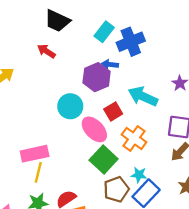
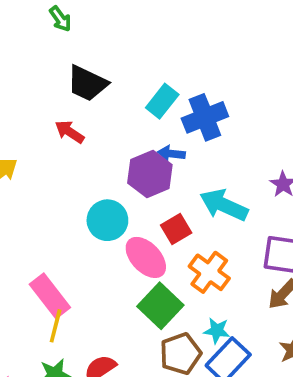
pink rectangle: (35, 154) -> (50, 296), turned 64

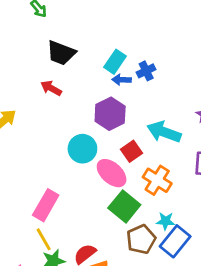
blue cross: (205, 117) -> (146, 71), size x0.6
blue arrow: (171, 154) -> (122, 80), moved
pink rectangle: (50, 296) -> (46, 205), turned 72
yellow line: (56, 326) -> (44, 239), moved, turned -40

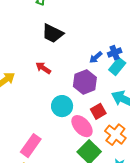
cyan rectangle: (115, 62) -> (117, 66), moved
blue arrow: (122, 80) -> (96, 57), turned -48
red arrow: (51, 88) -> (43, 68), moved

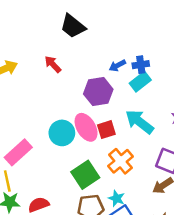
cyan circle: (62, 106) -> (62, 133), moved
pink ellipse: (82, 126) -> (86, 127), moved

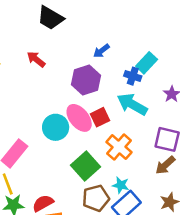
blue cross: (141, 65) -> (133, 76), moved, turned 35
cyan rectangle: (140, 82) -> (147, 63), moved

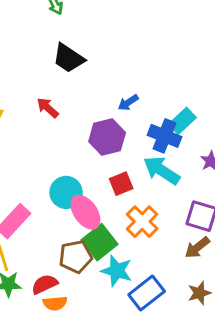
blue cross: (133, 76) -> (165, 136), size x1.5
pink ellipse: (79, 118) -> (85, 212), moved
cyan star: (121, 185) -> (117, 271), moved, size x1.5
brown pentagon: (96, 198) -> (76, 257), moved

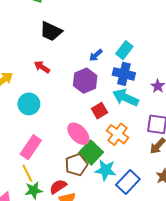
cyan rectangle: (182, 121) -> (124, 50), moved
cyan circle: (66, 192) -> (29, 104), moved

